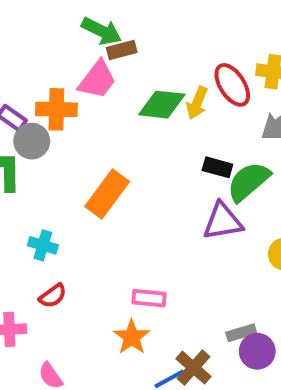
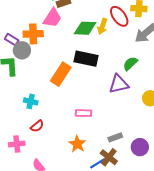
black rectangle: (217, 167) -> (86, 59), moved, size x1.6
green semicircle: (248, 182) -> (130, 64), size x0.7
pink rectangle: (149, 298) -> (83, 113), moved
gray rectangle: (241, 333) -> (115, 137), moved

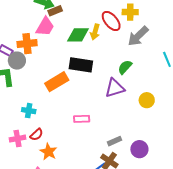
orange rectangle: (61, 74) -> (57, 82), turned 30
pink cross: (17, 144) -> (18, 139), moved
orange star: (77, 144) -> (48, 152), moved

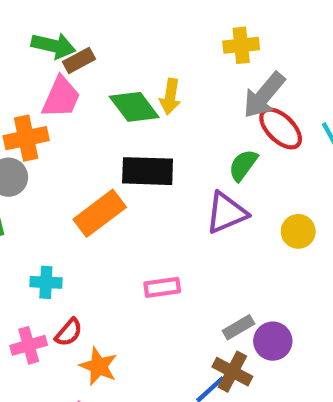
red ellipse: (111, 21) -> (281, 128), moved
green diamond: (78, 35) -> (134, 107), turned 60
purple circle: (139, 149) -> (273, 341), moved

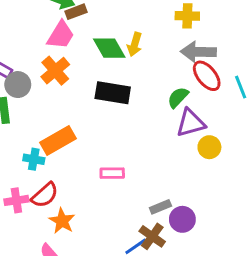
gray arrow: (264, 95) -> (198, 52), turned 44
orange cross: (26, 138) -> (55, 71), moved, turned -36
orange rectangle: (100, 213) -> (58, 141), moved
purple triangle: (226, 213) -> (191, 123), moved
red semicircle: (69, 332) -> (45, 195), size x1.4

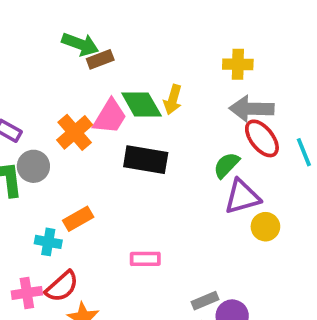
pink trapezoid: (61, 35) -> (110, 117), moved
gray circle: (18, 85) -> (33, 166), moved
orange rectangle: (58, 141) -> (78, 219), size x0.7

